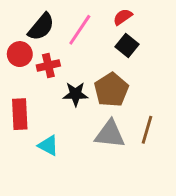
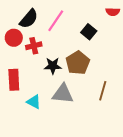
red semicircle: (123, 17) -> (113, 12), moved, turned -144
gray triangle: (110, 134) -> (63, 94), moved

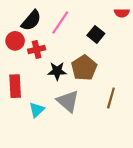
gray triangle: (63, 94) -> (68, 101), turned 35
cyan triangle: (34, 102) -> (37, 110), turned 49

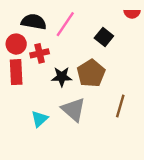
black semicircle: (31, 20) -> (34, 22), turned -120
red rectangle: (15, 86) -> (16, 72), moved

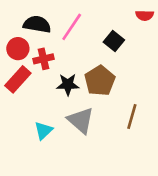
red rectangle: (16, 72) -> (18, 79), turned 45

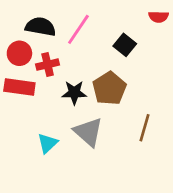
red rectangle: (18, 79) -> (19, 87), turned 56

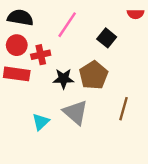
black semicircle: (40, 27) -> (20, 18), moved

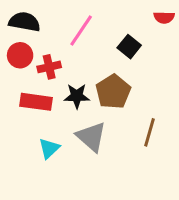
red rectangle: (17, 74) -> (36, 102), moved

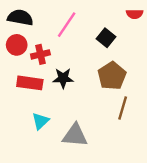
brown pentagon: (113, 92) -> (112, 76), moved
gray triangle: (91, 137) -> (75, 135), moved, turned -36

